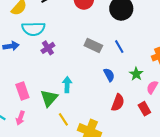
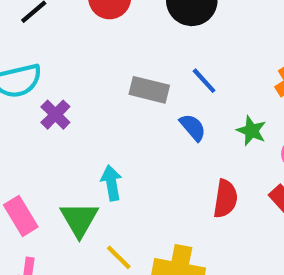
blue semicircle: (109, 75) -> (193, 127), moved

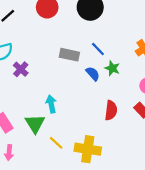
green star: (251, 131) -> (112, 68), moved

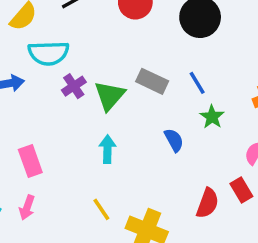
blue semicircle: (93, 74) -> (174, 140), moved
red semicircle: (111, 110) -> (208, 203), moved
green triangle: (35, 124) -> (110, 96), moved

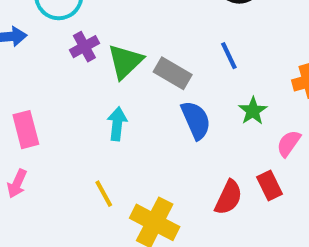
gray rectangle: (152, 81) -> (173, 73), moved
green star: (212, 117) -> (253, 111), moved
blue semicircle: (174, 140) -> (196, 120), size x1.4

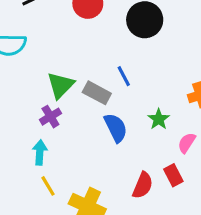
purple cross: (84, 47) -> (50, 117), moved
blue line: (229, 56) -> (124, 76), moved
cyan arrow: (117, 124) -> (40, 152), moved

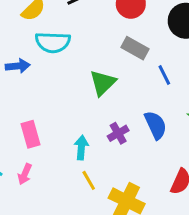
gray rectangle: (97, 93) -> (135, 48), moved
purple cross: (50, 117) -> (118, 133), moved

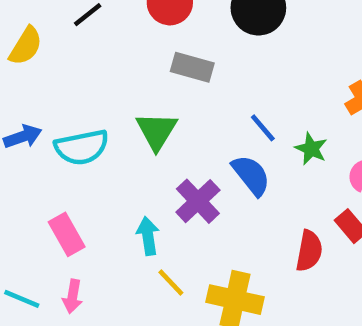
cyan semicircle: (53, 42) -> (82, 147), moved
blue line: (164, 75) -> (263, 128), moved
purple cross: (118, 133) -> (198, 201), size x1.4

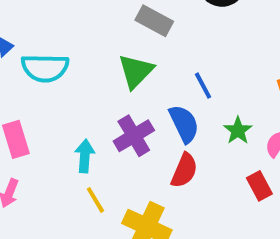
green triangle: (157, 131) -> (136, 71), moved
green star: (311, 149) -> (238, 130), moved
red semicircle: (309, 251) -> (184, 170), moved

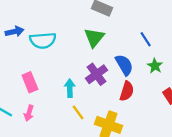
blue line: (203, 86) -> (146, 39), moved

